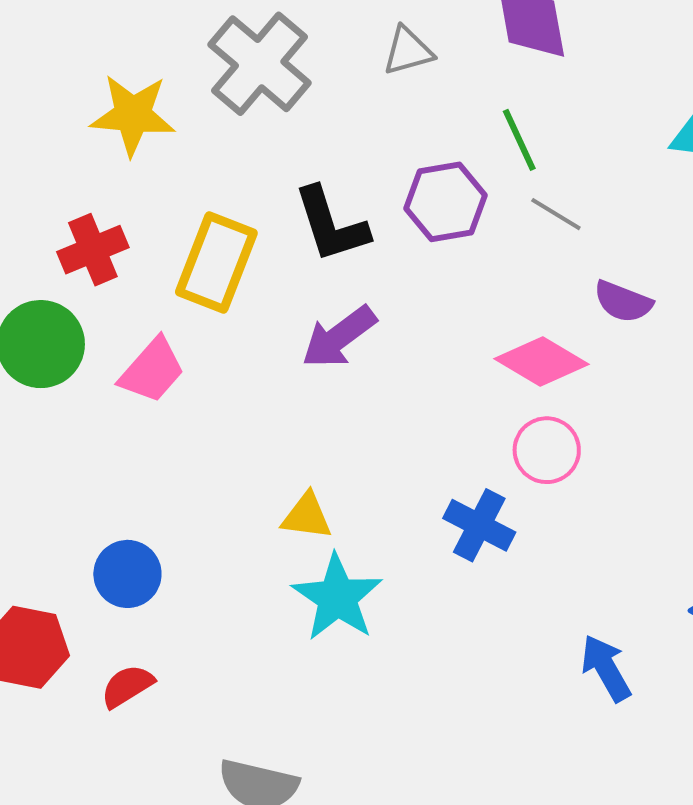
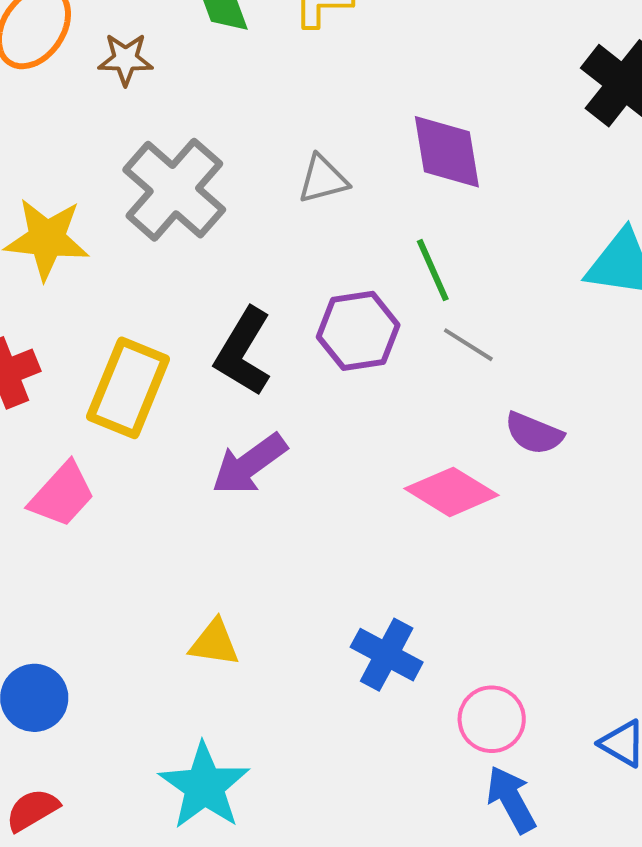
black L-shape: (331, 225) -> (243, 352), turned 48
pink circle: (547, 450) -> (492, 719), moved
cyan star: (337, 597) -> (204, 786), moved

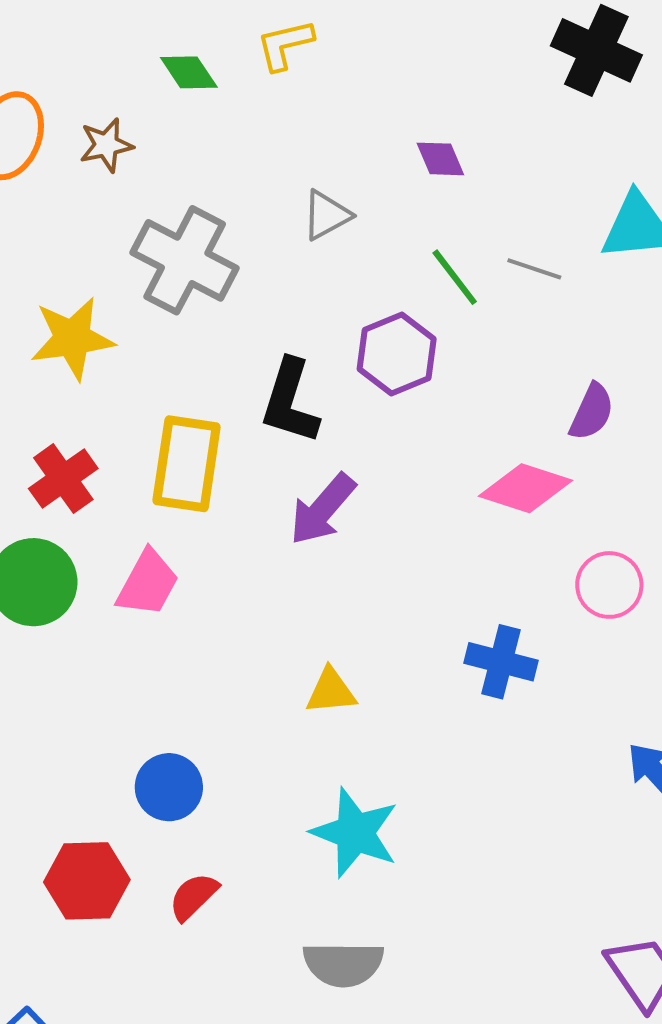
purple diamond: (447, 152) -> (440, 159), size x0.6
gray line: (468, 345) -> (534, 269), moved
purple semicircle: (534, 433) -> (592, 412), turned -74
pink circle: (492, 719) -> (609, 585), moved

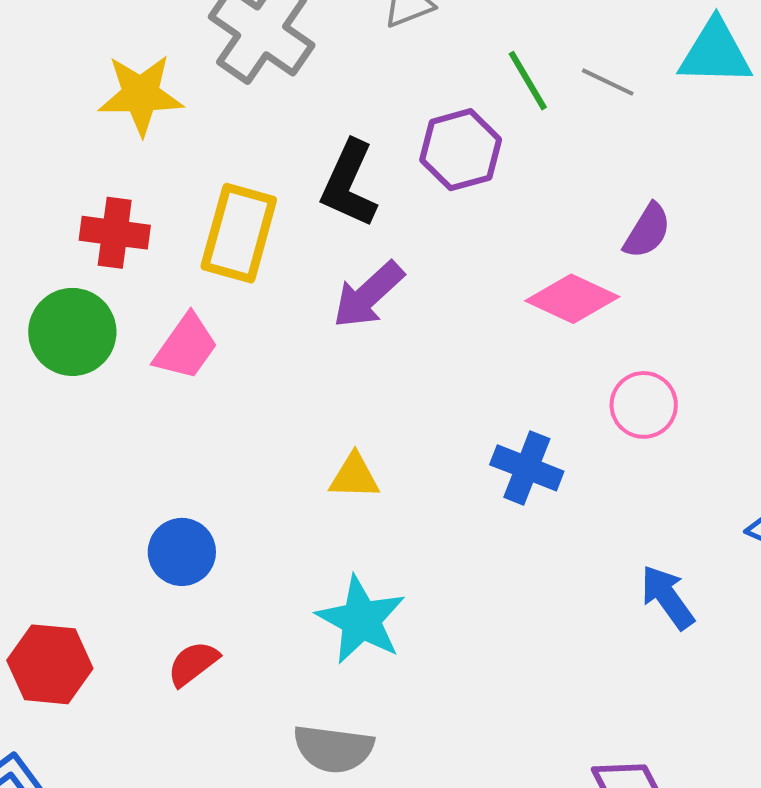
red cross: (63, 479) -> (115, 233), turned 36
red hexagon: (87, 881) -> (50, 664), moved

